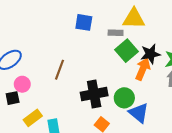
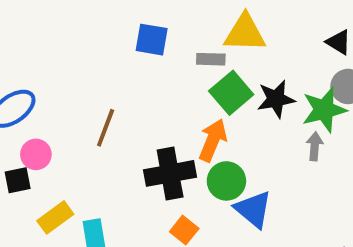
orange arrow: (143, 69) -> (213, 140), moved

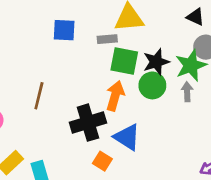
green square: (231, 93) -> (124, 61), turned -32
green circle: (226, 181) -> (152, 85), moved
blue triangle: (253, 209) -> (127, 137), moved

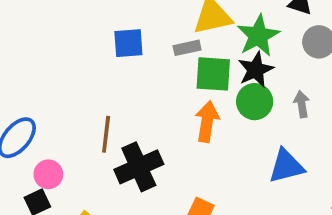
green star: (191, 65) -> (258, 36), moved
black cross: (88, 123) -> (139, 167), moved
blue triangle: (127, 137) -> (286, 166), moved, turned -40

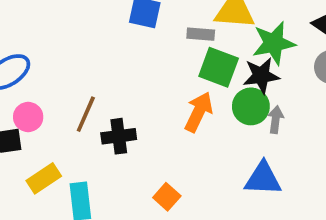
gray arrow: (302, 104) -> (276, 120), moved
brown line: (106, 134) -> (86, 114), moved
black cross: (139, 167) -> (119, 136), size x0.7

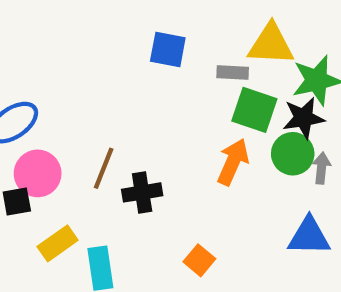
pink circle: (28, 117) -> (38, 173), size x1.4

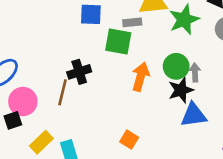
green square: (254, 110) -> (118, 41), moved
black star: (303, 118) -> (181, 90), moved
black cross: (142, 192) -> (79, 72), moved

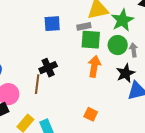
green square: (118, 41) -> (91, 40), moved
green circle: (176, 66) -> (118, 45), moved
gray arrow: (195, 72) -> (133, 50), moved

